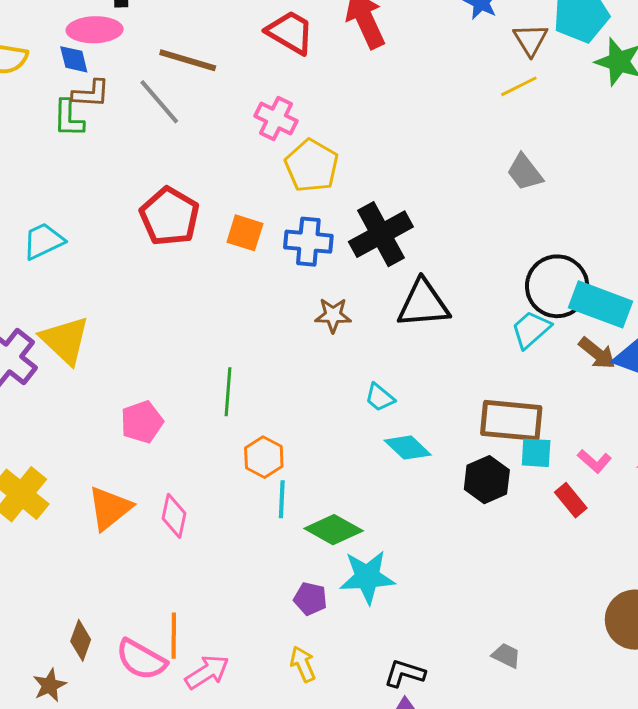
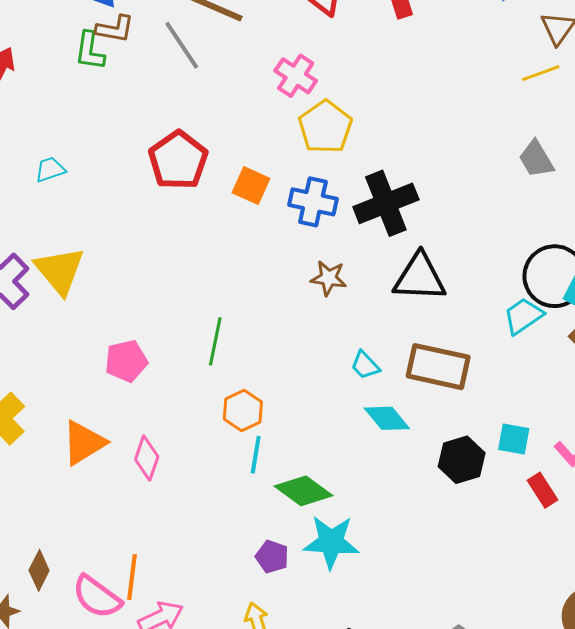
cyan trapezoid: (44, 241) -> (50, 170), size x0.7
brown rectangle: (511, 420) -> (438, 367), moved

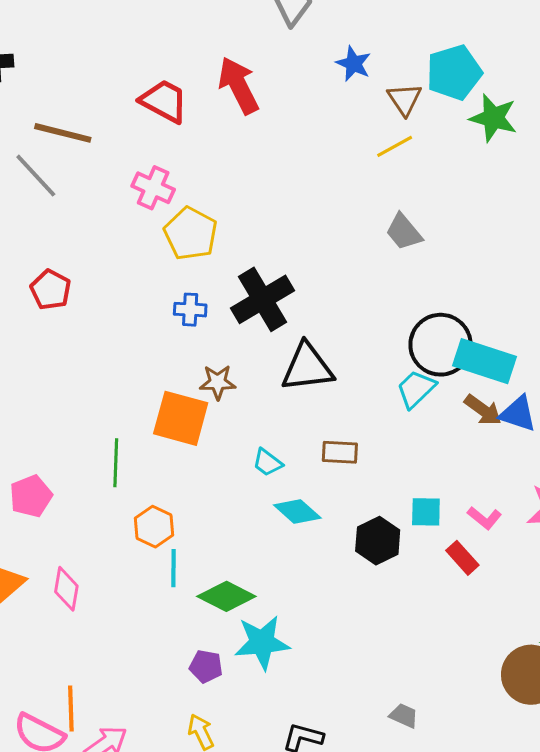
red pentagon: (178, 160) -> (51, 290), size x0.7
orange square: (251, 186) -> (181, 418), moved, size x1.5
blue cross: (313, 202) -> (190, 310), size x0.7
brown rectangle: (438, 367) -> (340, 452), size x0.6

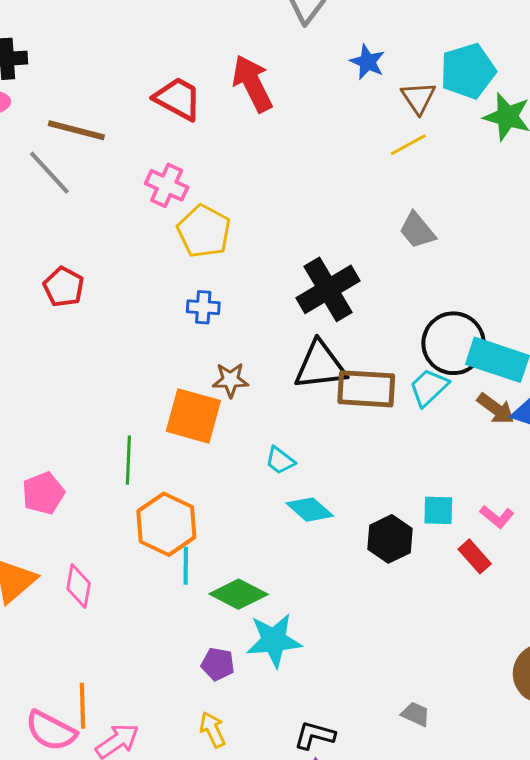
black cross: (262, 299) -> (328, 289), moved
brown rectangle: (340, 452) -> (366, 389), moved, size x1.6
orange hexagon: (154, 527) -> (166, 524), size x1.5

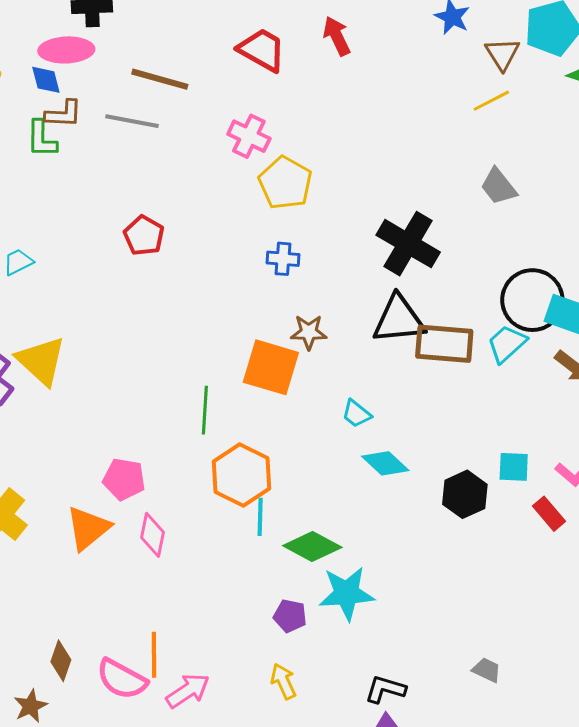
red arrow: (252, 83) -> (337, 36), size x0.7
gray line: (49, 173) -> (132, 121), turned -38
black cross: (328, 289) -> (408, 244), turned -30
pink pentagon: (43, 493) -> (124, 479), moved, turned 30

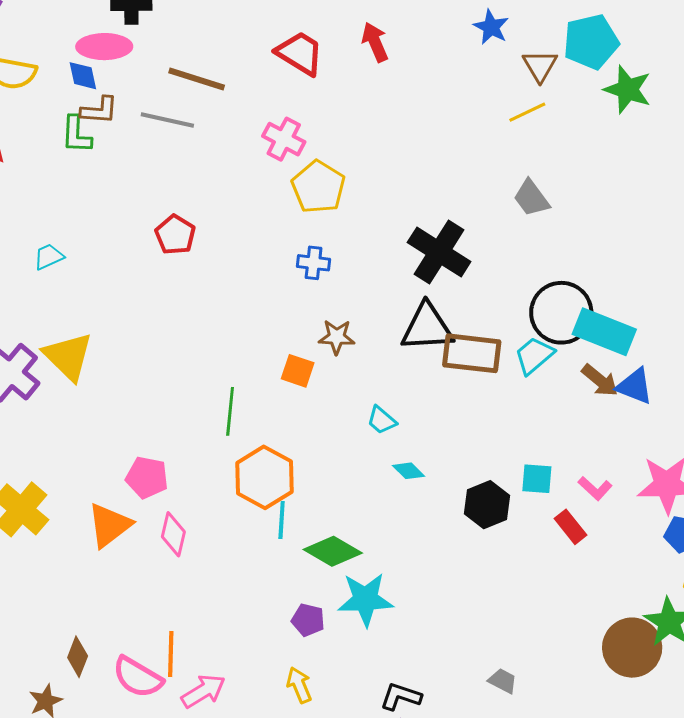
orange square: (271, 367) -> (298, 371), size x0.6
cyan diamond: (385, 463) -> (408, 471), size x0.7

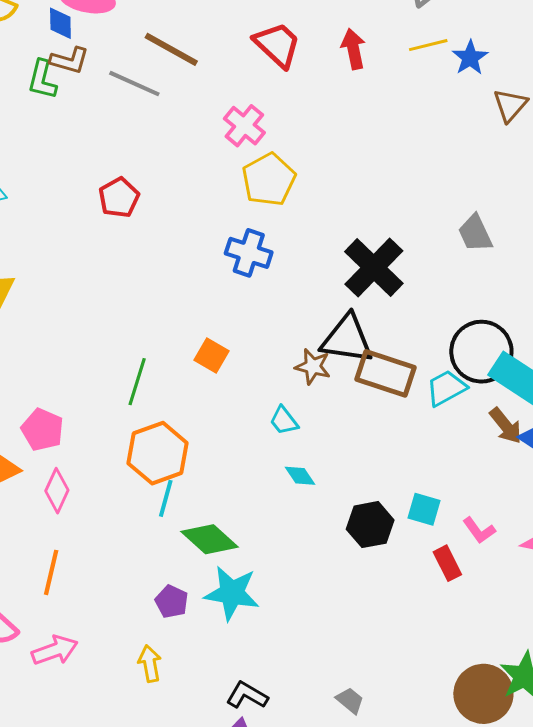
yellow line: (527, 112) -> (428, 45), moved
blue cross: (314, 263) -> (249, 253), size x1.4
brown star: (337, 337) -> (313, 366), moved
orange line: (171, 654) -> (51, 572), moved

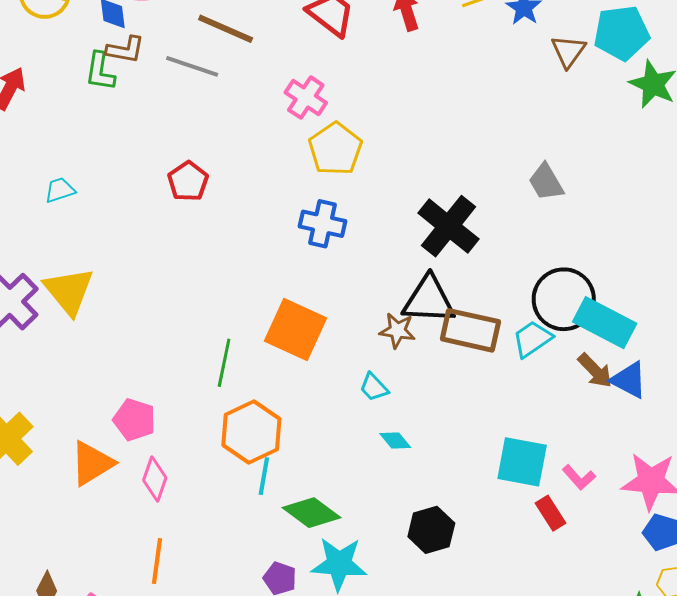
orange square: (211, 355) -> (295, 329), size x1.8
cyan square: (424, 509) -> (522, 462), size x1.6
black hexagon: (370, 525) -> (431, 530), moved

